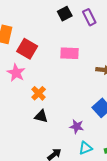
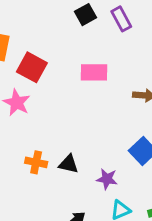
orange cross: (39, 93) -> (36, 162), moved, turned -32
black triangle: (41, 116) -> (69, 164), moved

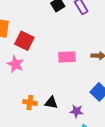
pink rectangle: (94, 72) -> (67, 57), moved

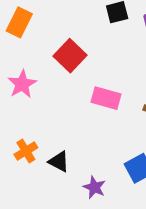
red square: (24, 41) -> (70, 56), moved
orange cross: (30, 103) -> (26, 151), turned 32

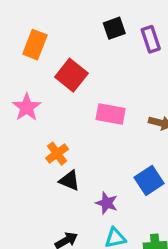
orange rectangle: (19, 22) -> (35, 45), moved
orange cross: (26, 151) -> (57, 154), moved

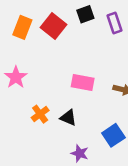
red square: (71, 75) -> (53, 26), moved
black triangle: (69, 181) -> (68, 118), moved

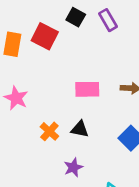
black square: (85, 14) -> (76, 17), turned -30
purple star: (80, 153) -> (73, 167), moved, turned -30

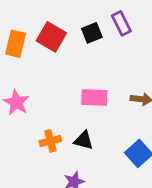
black square: (76, 17) -> (92, 33), moved, turned 36
orange cross: (49, 131) -> (50, 141), turned 30

